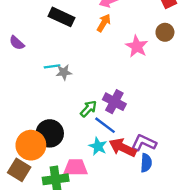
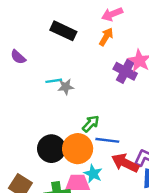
purple cross: (114, 102) -> (125, 71), moved
blue line: (105, 125) -> (107, 140), turned -30
orange circle: (31, 145) -> (78, 149), moved
cyan star: (98, 146) -> (93, 174), moved

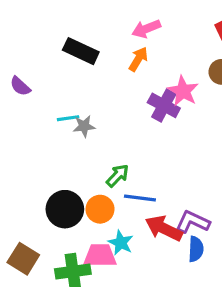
orange circle: (78, 149) -> (100, 209), size x0.7

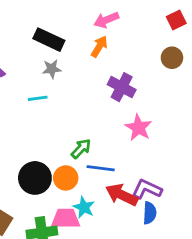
pink star: (183, 91) -> (138, 128), moved
gray star: (84, 126) -> (52, 69), moved

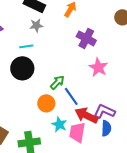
blue line: (101, 168) -> (71, 96), turned 48
black circle: (35, 178) -> (22, 68), moved
pink trapezoid: (66, 219) -> (77, 132), moved, turned -80

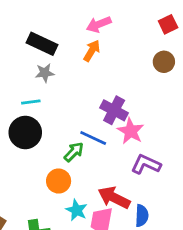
purple cross: (86, 38) -> (114, 110), moved
blue line: (71, 96) -> (93, 138), moved, turned -30
purple L-shape: (104, 111) -> (146, 164), moved

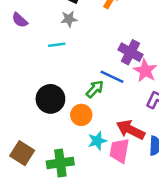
black circle: (25, 132) -> (50, 99), moved
cyan star: (77, 210) -> (97, 141), turned 30

